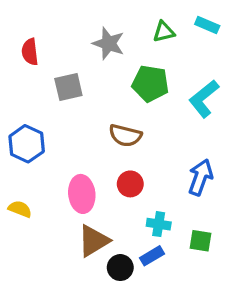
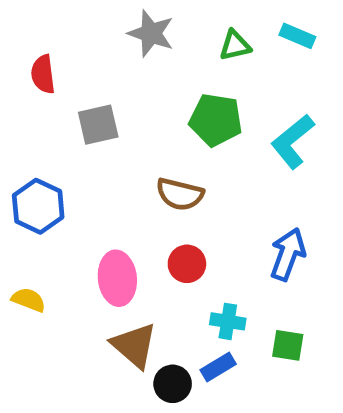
gray star: (109, 43) -> (151, 33), moved
brown triangle: (93, 241) -> (134, 345), turned -48

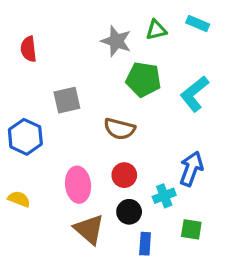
gray star: (151, 33) -> (116, 41), moved
gray square: (98, 125) -> (67, 100), moved
cyan cross: (228, 321) -> (164, 196), moved, turned -30
blue rectangle: (218, 367) -> (145, 244), turned -55
black circle: (173, 384) -> (129, 212), moved

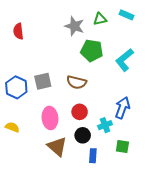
gray square: (67, 100) -> (43, 81), moved

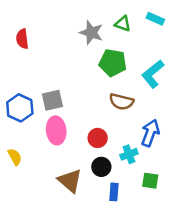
green triangle: (100, 19) -> (123, 24), turned 32
brown semicircle: (77, 82) -> (121, 102), moved
pink ellipse: (50, 118) -> (56, 130), moved
yellow semicircle: (12, 127) -> (15, 157), turned 40

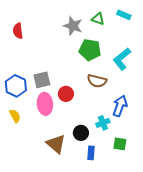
red circle: (98, 138) -> (66, 94), moved
yellow semicircle: (15, 157) -> (15, 116), moved

